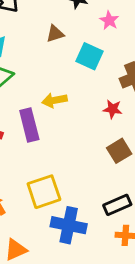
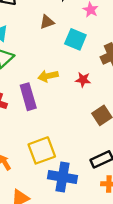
red star: (113, 109) -> (83, 80), moved

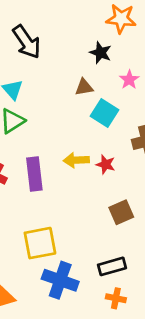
brown triangle: (47, 22) -> (84, 87), moved
yellow arrow: (48, 76) -> (76, 160), moved

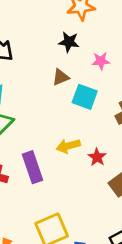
pink star: (129, 80) -> (101, 61), turned -30
red star: (106, 164) -> (97, 157), moved, turned 30

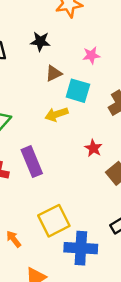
black star: (69, 42) -> (40, 41), moved
yellow arrow: (68, 146) -> (56, 114), moved

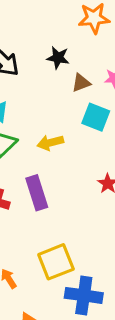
brown triangle: (54, 73) -> (81, 83), moved
yellow arrow: (56, 114) -> (50, 143), moved

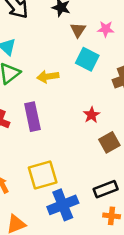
brown triangle: (81, 83) -> (78, 30), turned -42
blue cross: (84, 295) -> (63, 205), turned -36

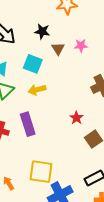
cyan square: (87, 59) -> (33, 64), moved
yellow square: (43, 175) -> (41, 172), turned 30

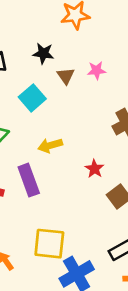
cyan square: (33, 64) -> (32, 98), turned 30
yellow arrow: (37, 90) -> (50, 145), moved

